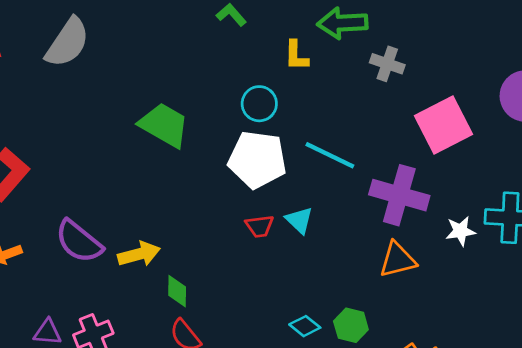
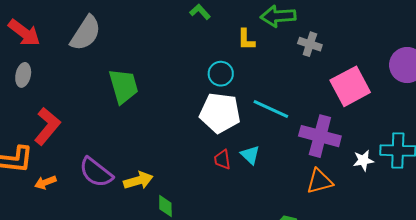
green trapezoid: (164, 125) -> (124, 86), moved, turned 45
red trapezoid: (260, 226) -> (222, 160), turned 90

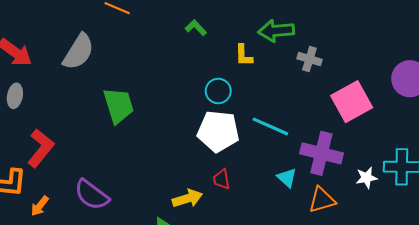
cyan triangle: (250, 155) -> (287, 178), moved
yellow arrow: (138, 181) -> (187, 199), moved
orange arrow: (45, 182) -> (40, 206), turned -30

